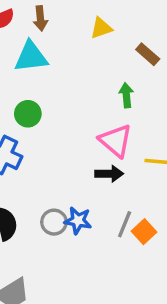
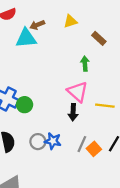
brown arrow: (40, 18) -> (37, 25), moved, turned 72
green circle: (28, 114) -> (25, 105), moved
black arrow: (109, 174) -> (73, 112), turned 91

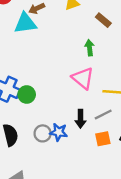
black arrow: (73, 112) -> (81, 119), moved
gray line: (82, 144) -> (103, 115), moved, turned 42
orange square: (94, 149) -> (103, 139), turned 32

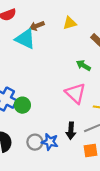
cyan triangle: (25, 23) -> (25, 39), turned 30
green arrow: (90, 48) -> (83, 65), turned -56

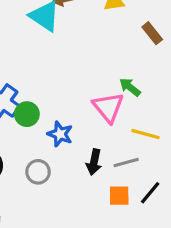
green arrow: (83, 65) -> (130, 87), moved
blue star: (50, 142) -> (60, 134), moved

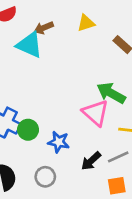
green arrow: (130, 87) -> (111, 93), size x1.5
black arrow: (94, 162) -> (91, 161), turned 45

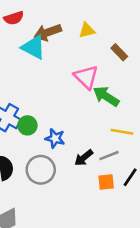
brown arrow: (44, 28) -> (48, 32), size x1.5
pink triangle: (96, 113) -> (86, 77), moved
gray circle: (45, 177) -> (41, 170), size x1.5

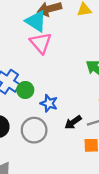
pink triangle: (86, 77) -> (41, 43), moved

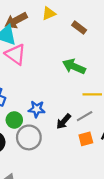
green circle: (25, 90) -> (14, 120), moved

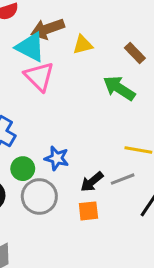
yellow triangle: (49, 13) -> (83, 45), moved
green arrow: (74, 66) -> (119, 88), moved
orange square: (86, 139) -> (88, 211), moved

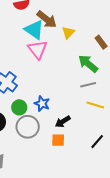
brown arrow: (48, 29) -> (47, 19), turned -130
yellow triangle: (83, 45) -> (68, 32), turned -40
gray line: (123, 179) -> (88, 85), moved

